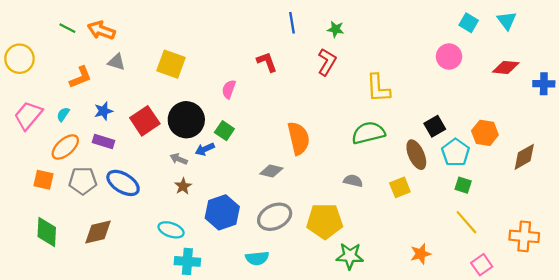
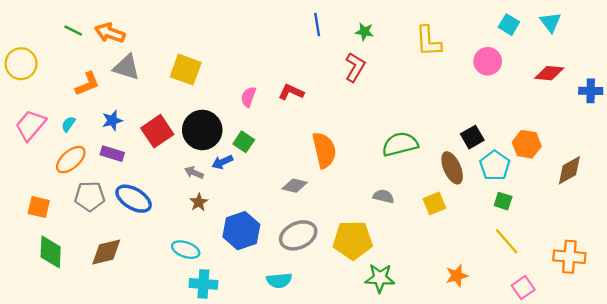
gray triangle: (117, 62) -> (126, 67), size x1.4
red L-shape: (267, 62) -> (291, 92), moved, turned -45
yellow L-shape: (378, 88) -> (428, 41), moved
orange square: (43, 180) -> (39, 207), moved

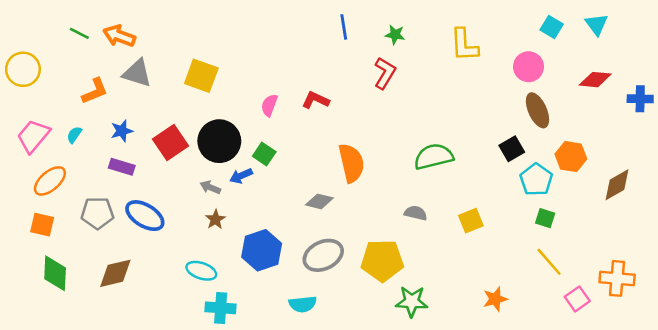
orange ellipse: (71, 160) -> (50, 181), moved
brown ellipse: (452, 168) -> (537, 110), moved
pink square: (523, 287) -> (577, 299), moved

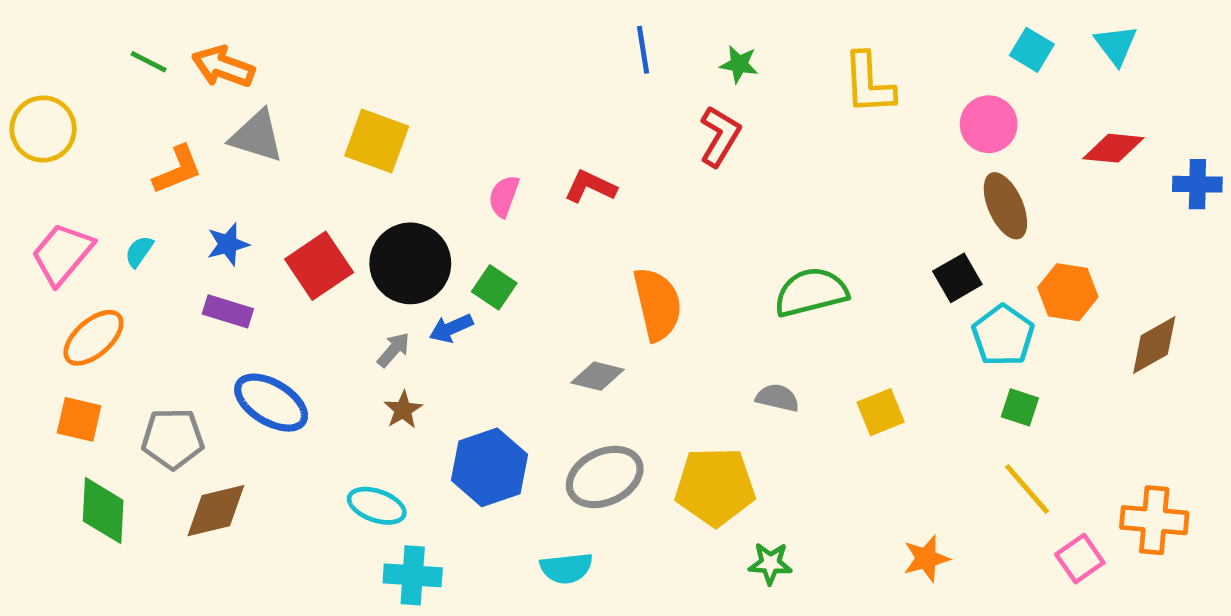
gray arrow: (210, 187) -> (393, 350), turned 108
gray pentagon: (97, 213) -> (173, 439), moved
green star: (412, 302) -> (770, 563), size x0.7

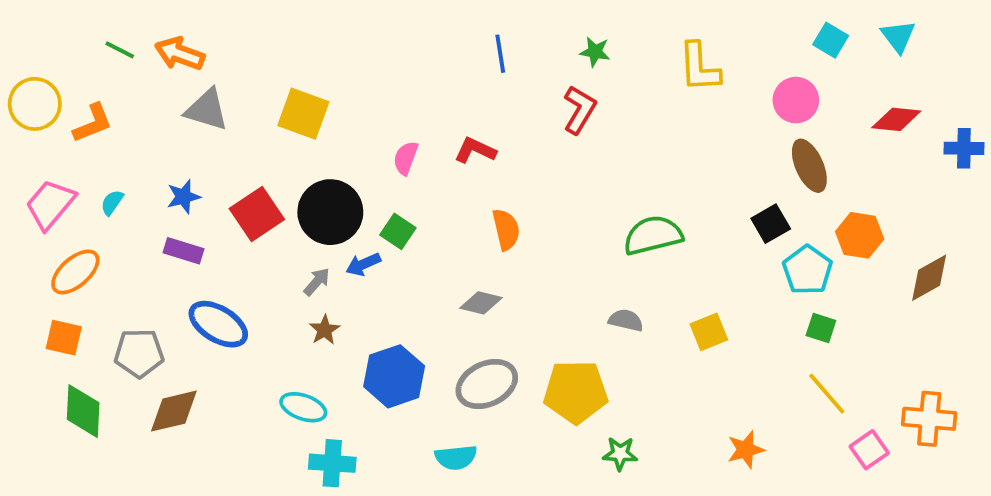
blue line: (643, 50) -> (500, 54), moved
orange L-shape: (177, 170) -> (93, 123), moved
orange semicircle: (657, 304) -> (506, 229), moved, size x0.7

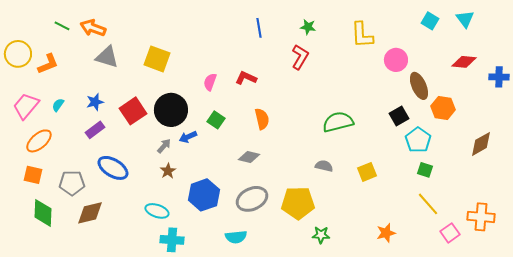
pink circle: (796, 100) -> (396, 60), moved
green square: (398, 231) -> (216, 120), moved
orange hexagon: (860, 235) -> (443, 108), moved
purple rectangle: (184, 251) -> (95, 130), turned -54

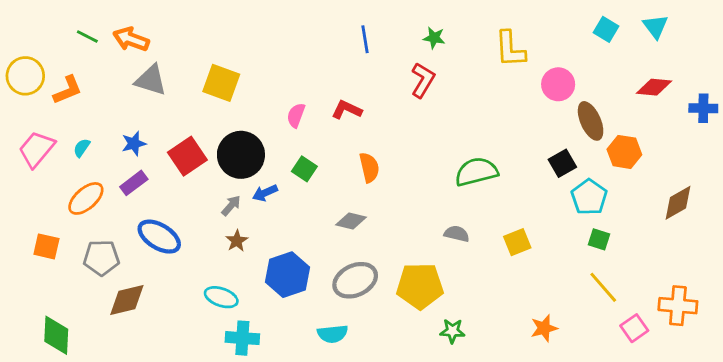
orange ellipse: (39, 141) -> (86, 198), moved
green diamond: (43, 213) -> (56, 335), moved

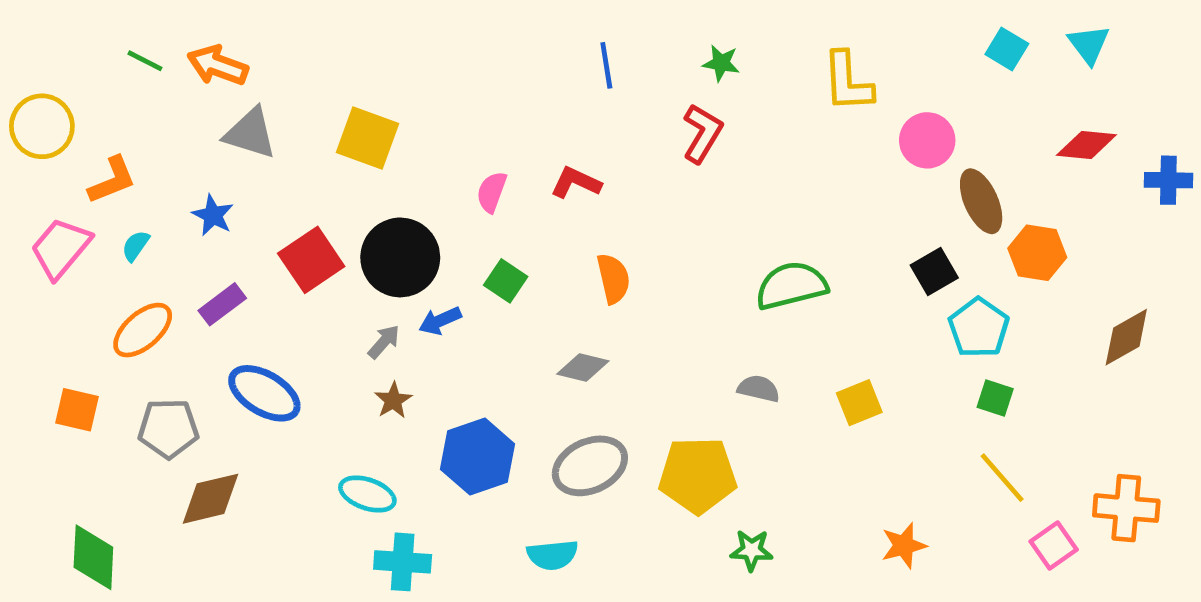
orange L-shape: (68, 90) -> (112, 180), moved
blue star: (134, 144) -> (213, 215), moved, turned -30

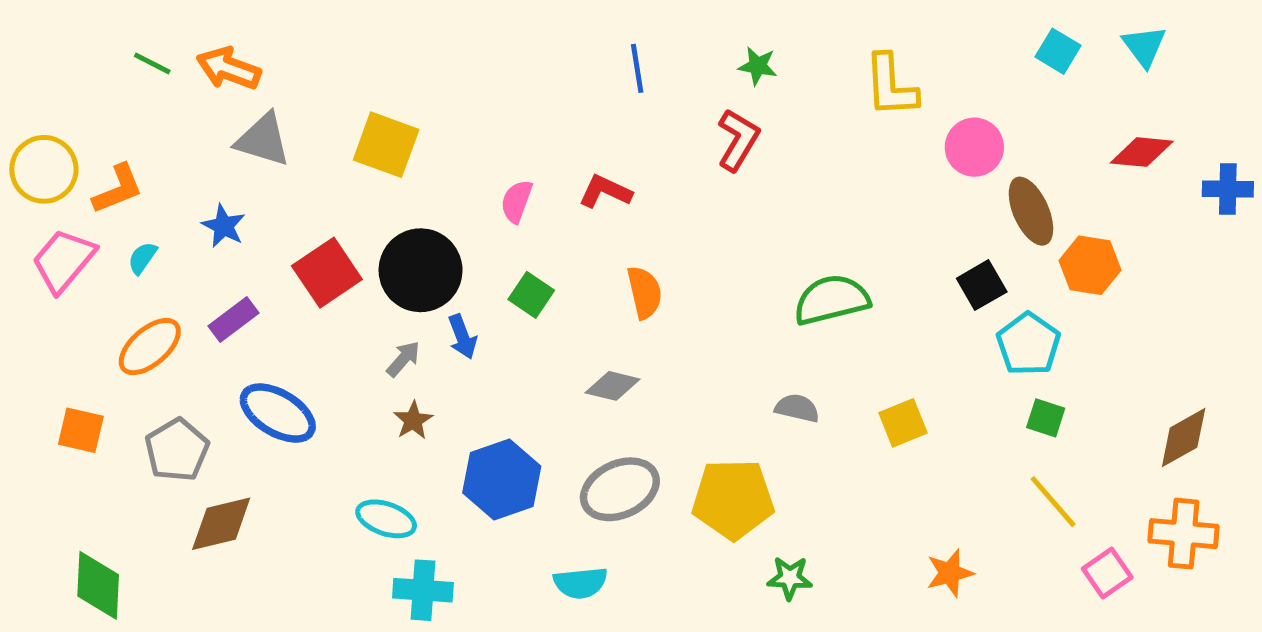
yellow circle: (42, 126) -> (44, 169), moved
blue arrow: (440, 321) -> (462, 337), turned -87
brown diamond: (1126, 337) -> (1184, 438), moved
gray pentagon: (168, 428) -> (177, 450), turned -30

